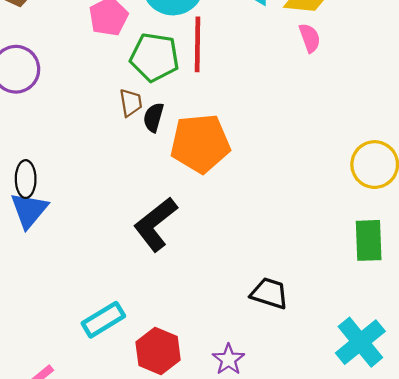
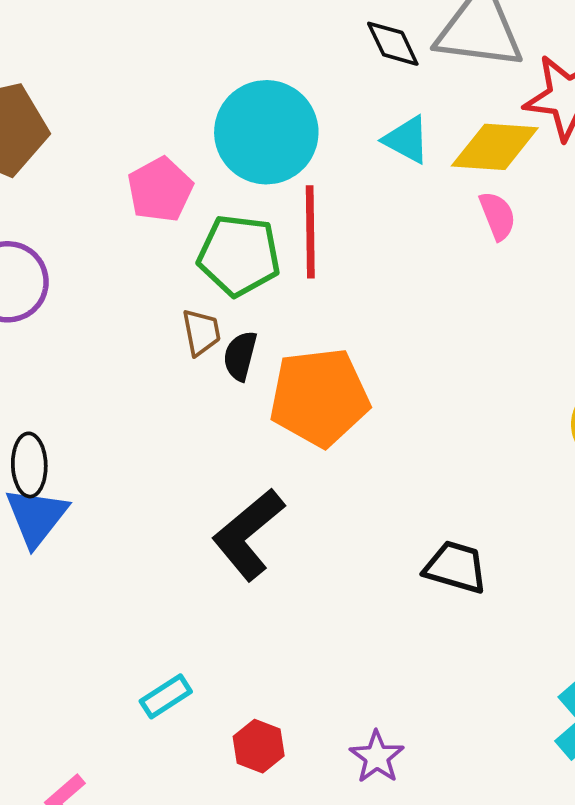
black trapezoid: (269, 293) -> (456, 567), moved
cyan rectangle: (103, 320) -> (166, 696), size x0.7
red hexagon: (158, 351) -> (259, 746), size x0.7

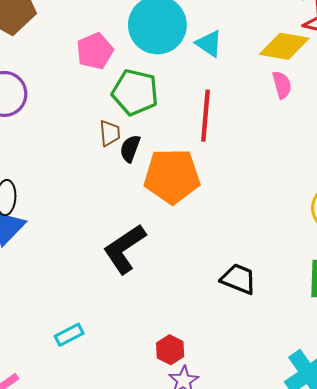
cyan triangle: (407, 140) -> (209, 44), moved
red line: (310, 232) -> (205, 116), moved
red hexagon: (259, 746) -> (170, 350), moved

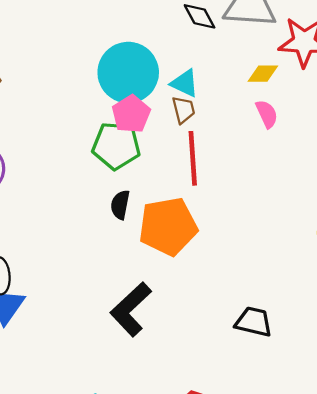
yellow diamond: (284, 46) -> (263, 74), size x0.6
pink pentagon: (95, 51) -> (131, 114), moved
brown trapezoid: (110, 133) -> (183, 110), moved

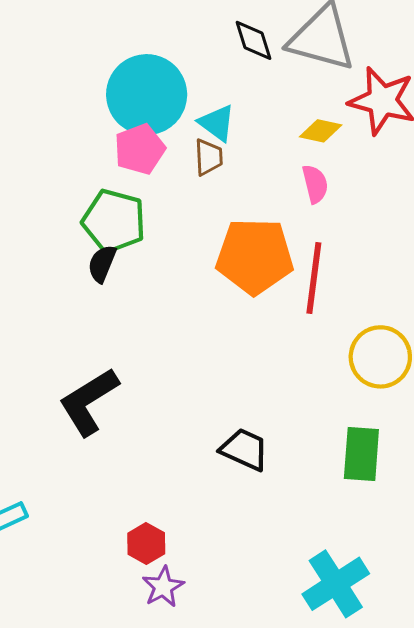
green pentagon: (116, 146) -> (114, 221), moved
red line: (193, 158) -> (314, 278), moved
orange pentagon: (168, 226) -> (255, 256), moved

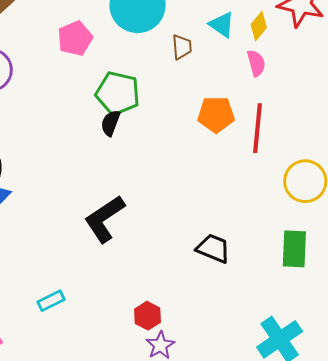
cyan triangle: (217, 123) -> (222, 25), moved
yellow diamond: (321, 131) -> (259, 26), turned -60
pink pentagon: (140, 149) -> (75, 38), moved
orange pentagon: (255, 256) -> (216, 114), size x0.7

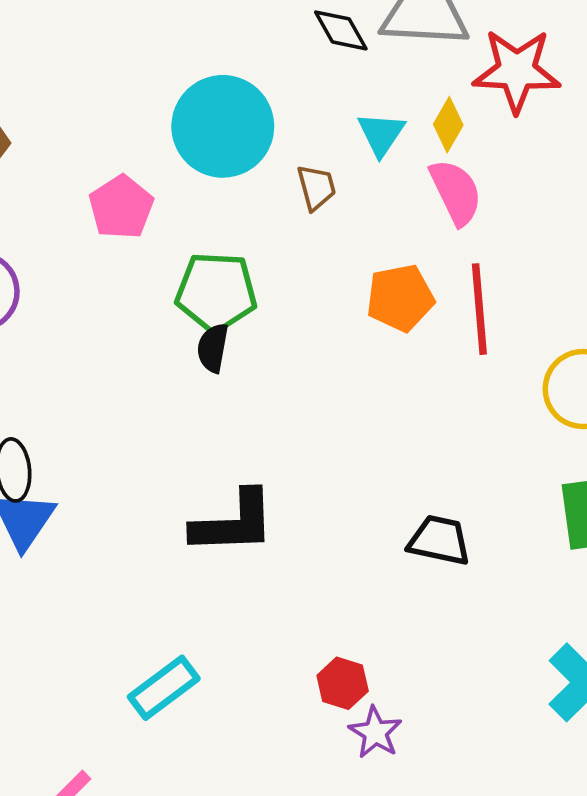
cyan triangle: (222, 25) -> (381, 134), turned 40
pink semicircle: (256, 63) -> (456, 192), size x1.4
black L-shape: (105, 219) -> (233, 523), turned -138
cyan rectangle: (51, 301) -> (164, 688), size x1.4

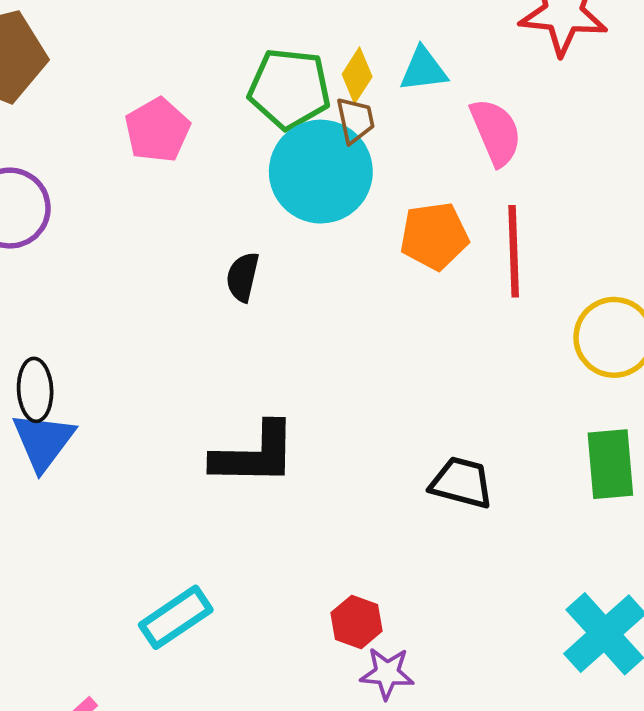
yellow diamond: (448, 125) -> (357, 75), moved
cyan circle: (223, 126) -> (321, 172), moved
cyan triangle: (381, 134) -> (423, 70), turned 46
green pentagon: (216, 292) -> (289, 89), moved
purple star: (375, 732) -> (387, 673), turned -30

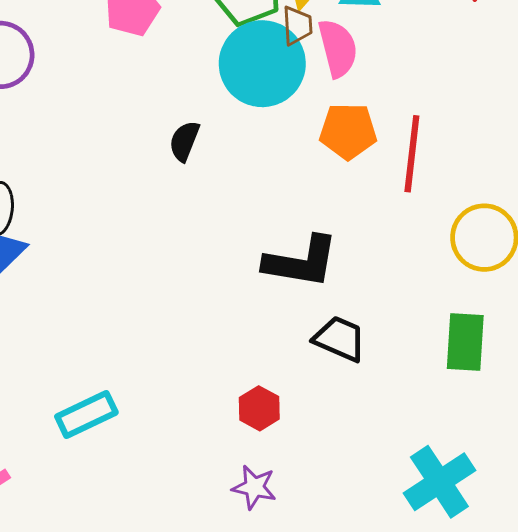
pink semicircle: (496, 132) -> (338, 48), moved
black L-shape: (254, 454) -> (301, 262), moved
red hexagon: (357, 622) -> (259, 408), moved

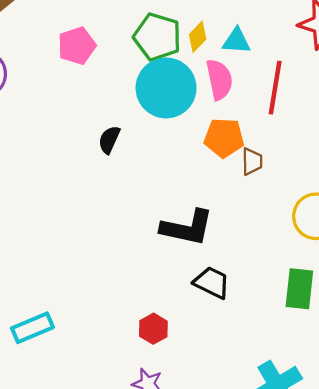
brown trapezoid: (297, 25) -> (252, 161), moved
red line: (412, 154) -> (275, 88), moved

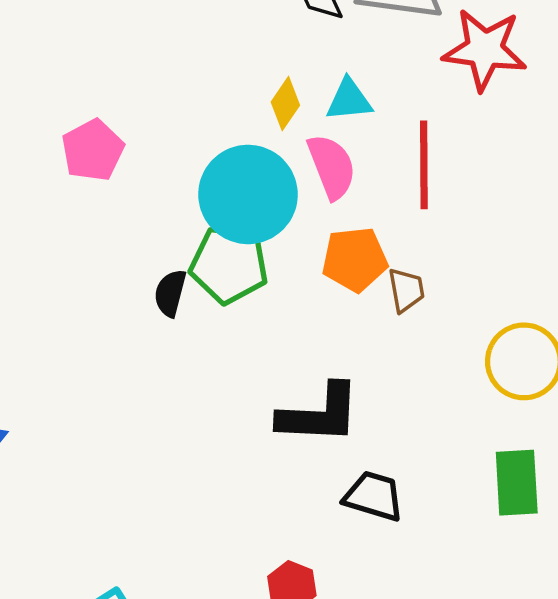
green pentagon: (157, 37) -> (229, 265), moved

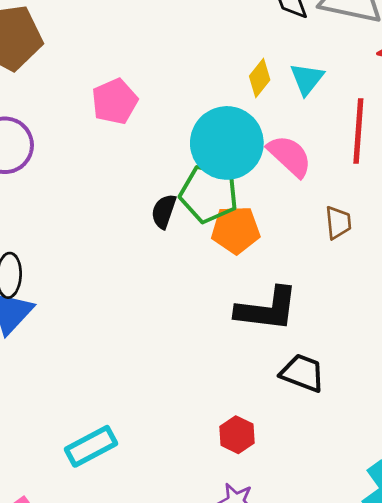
cyan triangle: (349, 100) -> (307, 79), turned -51
pink semicircle: (332, 167) -> (290, 156), moved, turned -30
orange pentagon: (355, 259) -> (236, 230), moved

